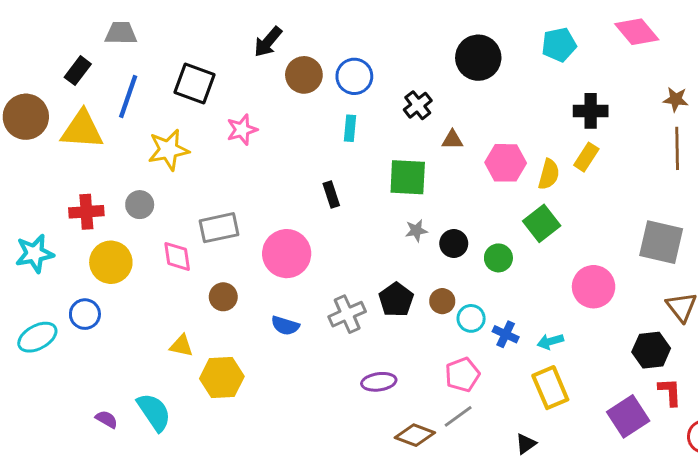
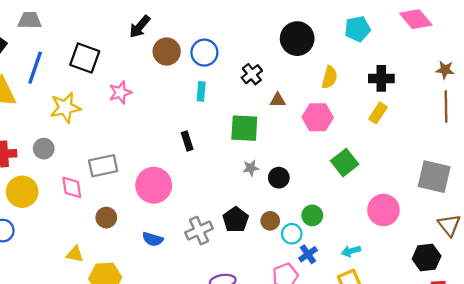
yellow semicircle: (549, 174) -> (330, 77), moved
green circle: (498, 258) -> (312, 215), moved
blue cross: (506, 334) -> (308, 254), moved, turned 30

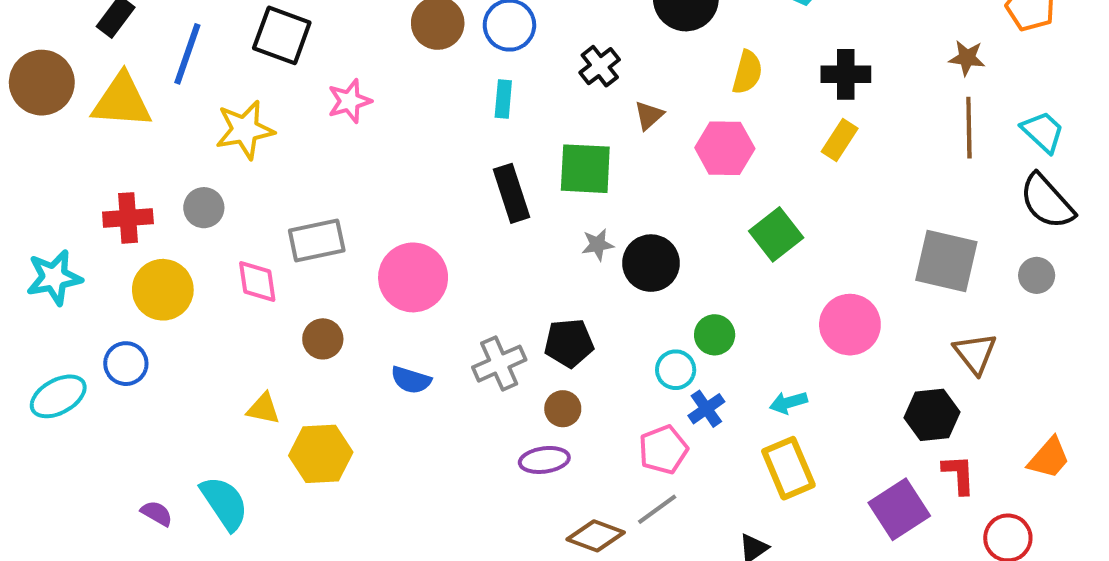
brown triangle: (278, 100) -> (649, 115), turned -42
black rectangle: (187, 141) -> (512, 193), moved, size x1.5
black circle: (279, 178) -> (651, 263), size x1.4
black pentagon: (236, 220) -> (569, 343), turned 30
brown circle: (270, 221) -> (563, 409), moved

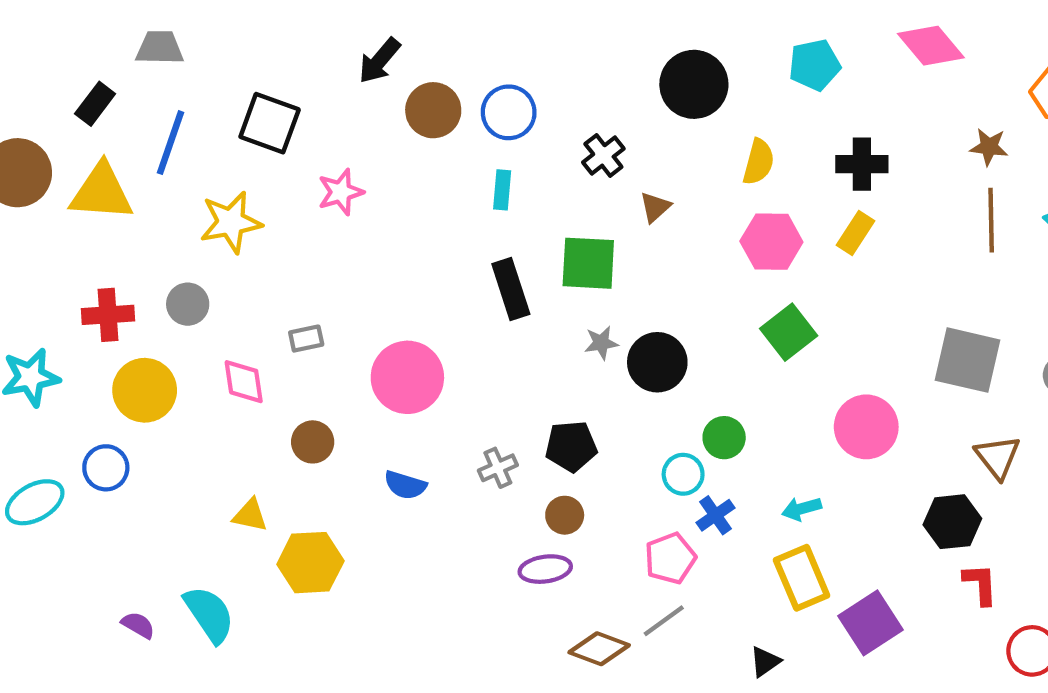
pink hexagon: (725, 148) -> (771, 242), moved
gray rectangle: (317, 241) -> (306, 339), size x0.6
gray cross: (499, 364) -> (498, 468), size x0.7
purple square: (899, 509) -> (871, 623), moved

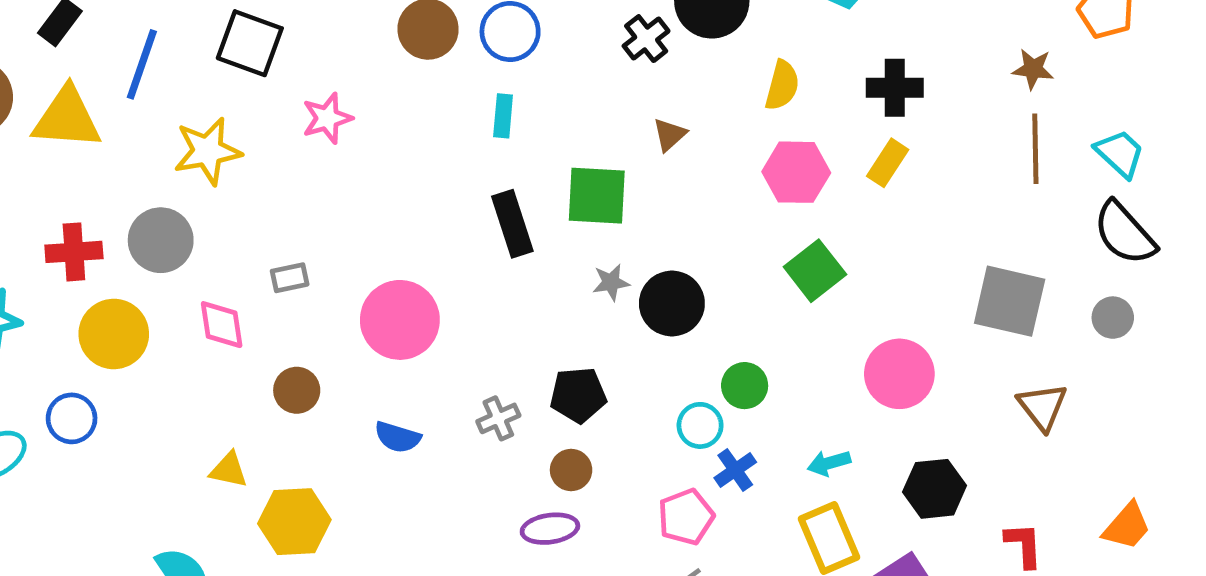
black cross: (603, 155) -> (646, 39), moved
gray circle: (188, 304) -> (161, 240), size x1.4
black hexagon: (952, 522) -> (935, 489), moved

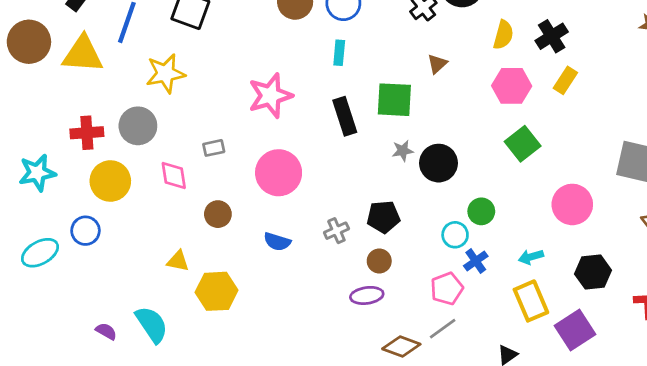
black cross: (895, 88) -> (552, 36), moved, turned -32
pink star: (327, 118) -> (270, 96), moved, size x1.5

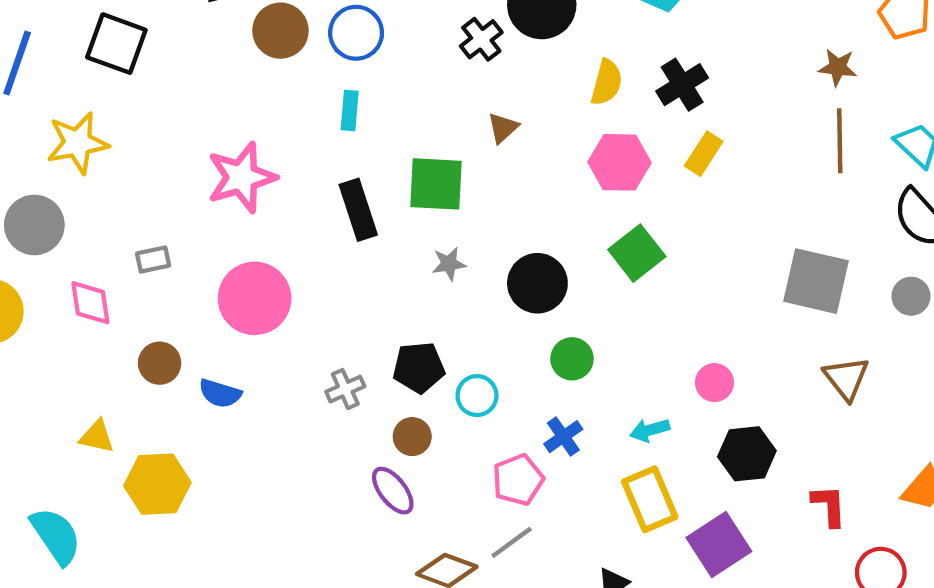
black circle: (439, 163) -> (537, 283), moved
pink circle: (572, 204) -> (714, 383), moved, size x0.6
cyan circle: (455, 235) -> (477, 396), moved
blue semicircle: (277, 242) -> (220, 393), moved
purple ellipse: (367, 295) -> (393, 491), turned 60

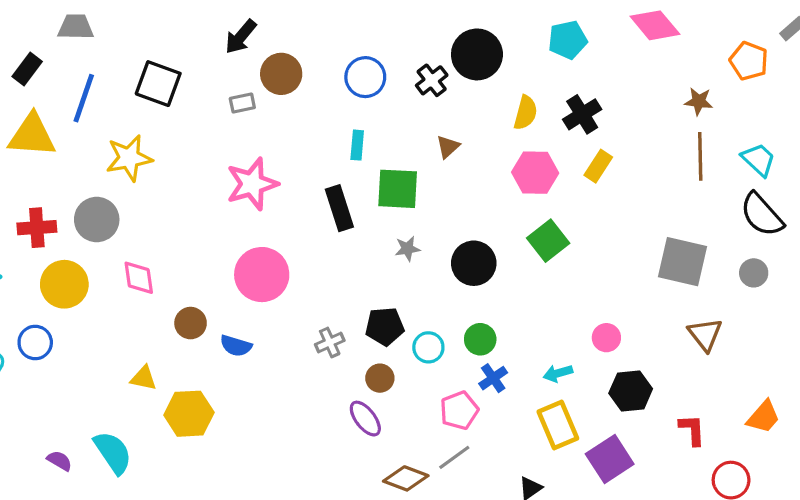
blue circle: (356, 33) -> (365, 77), moved
cyan rectangle: (350, 111) -> (357, 145), moved
gray rectangle: (153, 259) -> (242, 103), moved
green circle: (572, 359) -> (480, 339), moved

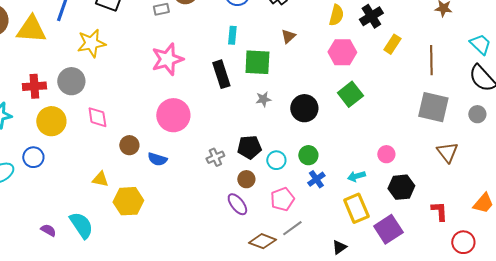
brown line: (700, 156) -> (431, 60), moved
yellow rectangle: (598, 166) -> (392, 44), moved
pink pentagon: (459, 410) -> (282, 199), moved

